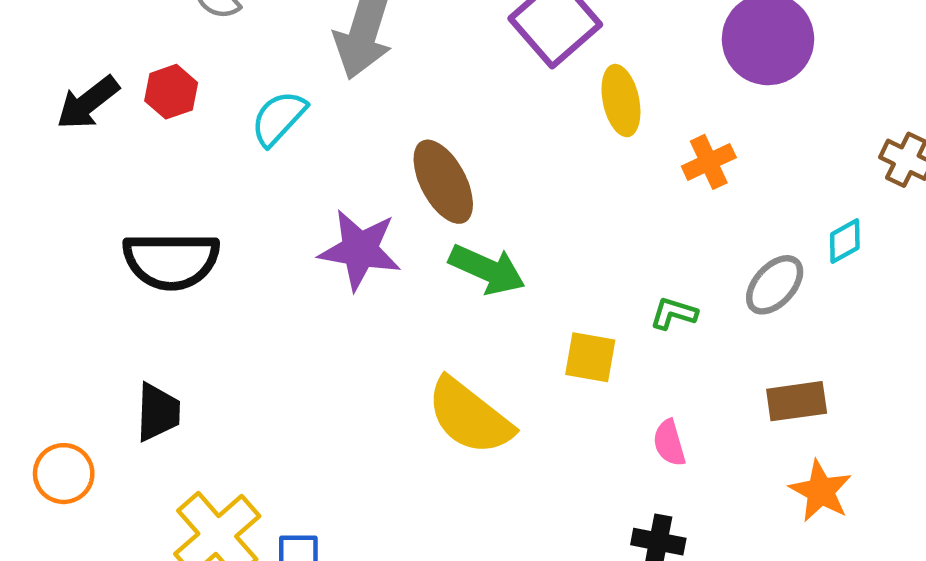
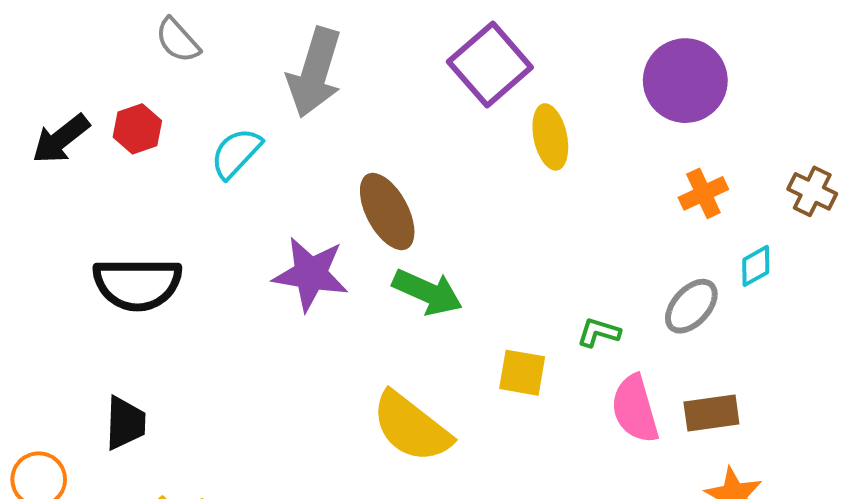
orange cross: (709, 162) -> (703, 193), moved
pink semicircle: (669, 443) -> (635, 409), moved, size x1.6

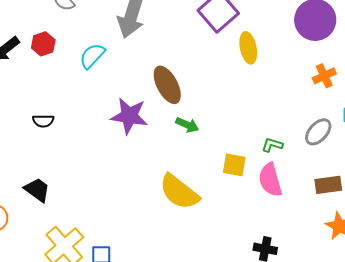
black semicircle: (137, 284) -> (43, 121), size x0.5
green arrow: (427, 292) -> (187, 125), size x0.7
pink semicircle: (635, 409) -> (270, 180), moved
black trapezoid: (125, 423) -> (37, 190), turned -56

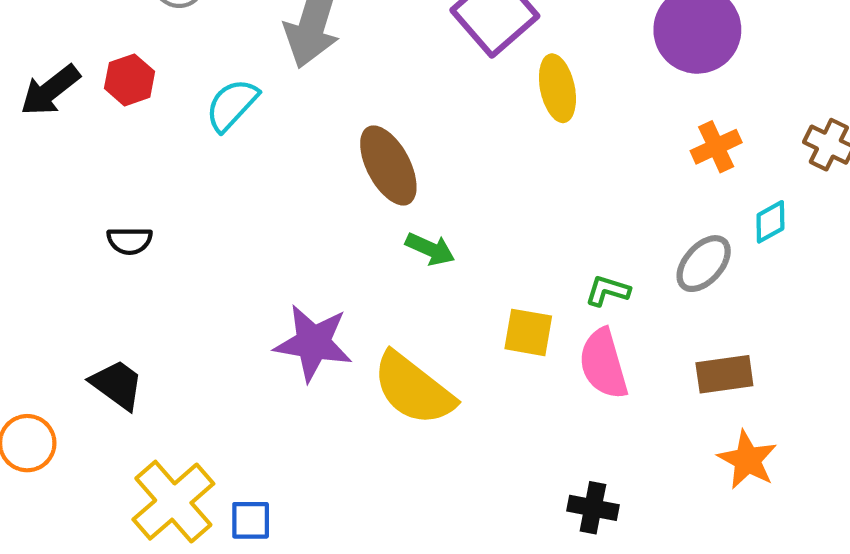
purple star: (129, 116) -> (313, 343), moved

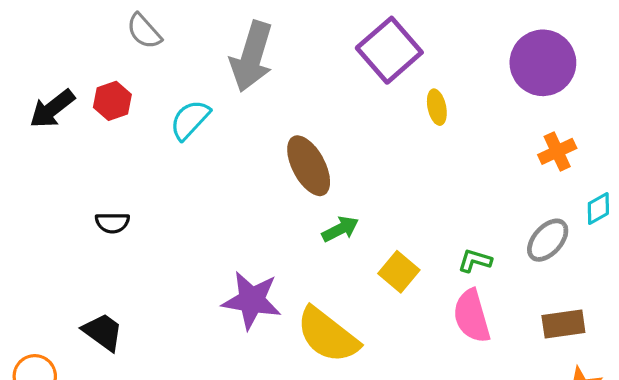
yellow ellipse: (557, 88) -> (437, 107), size x0.7
green arrow: (430, 249) -> (340, 229), turned -51
yellow square: (528, 332) -> (399, 272), moved, turned 30

